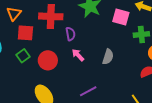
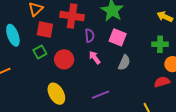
pink square: (121, 17) -> (118, 37), moved

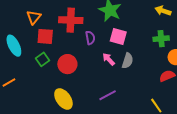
pink arrow: (95, 57) -> (109, 59), moved

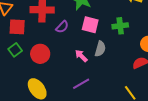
purple semicircle: (90, 38) -> (62, 27), turned 56
green cross: (161, 39) -> (120, 26), moved
pink arrow: (109, 59) -> (81, 56), moved

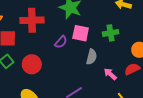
purple semicircle: (62, 27) -> (61, 42), moved
pink arrow: (81, 56) -> (110, 74), moved

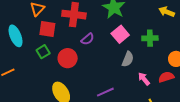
pink square: (81, 33) -> (120, 34), turned 30
purple semicircle: (61, 42) -> (88, 39), moved

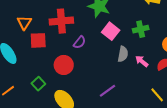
green square: (43, 52) -> (38, 84), moved
pink arrow: (144, 79) -> (142, 61), moved

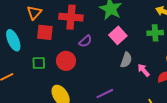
green cross: (141, 29) -> (155, 33), moved
green square: (38, 84) -> (39, 63), moved, turned 32

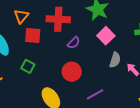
red circle: (66, 61) -> (72, 72), moved
green square: (39, 63) -> (28, 66), turned 32

